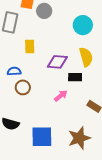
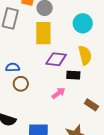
yellow rectangle: (30, 47) -> (43, 33), moved, size x1.6

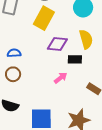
yellow rectangle: (43, 33) -> (44, 18), turned 30
brown circle: (21, 84) -> (13, 74), moved

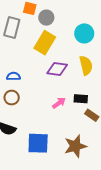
black rectangle: (75, 59) -> (81, 99), moved

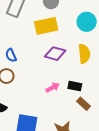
yellow rectangle: (45, 43) -> (46, 26), turned 40
blue semicircle: (13, 76) -> (11, 55), turned -120

